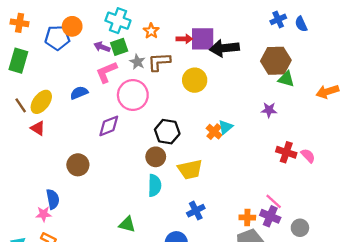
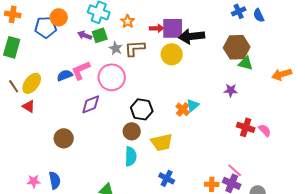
pink L-shape: (107, 72) -> (81, 70), moved
yellow circle: (195, 80) -> (172, 54), moved
blue semicircle: (53, 199) -> (55, 180), moved
blue cross: (196, 211) -> (167, 178), turned -35

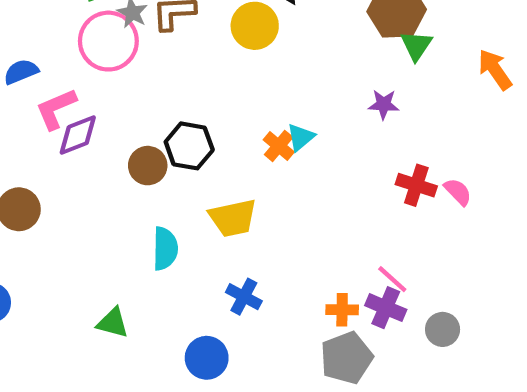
green triangle: (246, 63) -> (416, 45), turned 49
pink L-shape: (81, 70) -> (56, 109), moved
orange arrow: (282, 74) -> (495, 69), turned 72
pink circle: (112, 77) -> (108, 41), moved
brown circle: (132, 131) -> (148, 166), moved

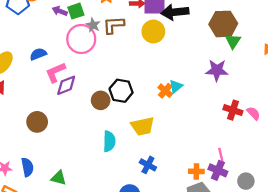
purple star: (384, 104) -> (217, 70), size x1.5
pink line: (392, 279) -> (221, 156), turned 35
green triangle: (113, 323) -> (59, 178), moved

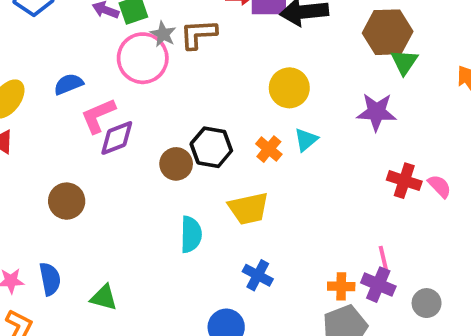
yellow circle: (153, 31) -> (289, 88), moved
orange cross: (165, 91) -> (269, 149), moved

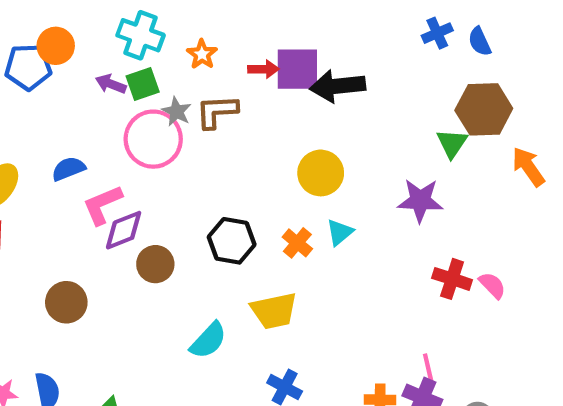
brown hexagon: (388, 32) -> (484, 109), moved
brown circle: (176, 164) -> (155, 264), moved
cyan semicircle: (191, 234) -> (208, 340), turned 42

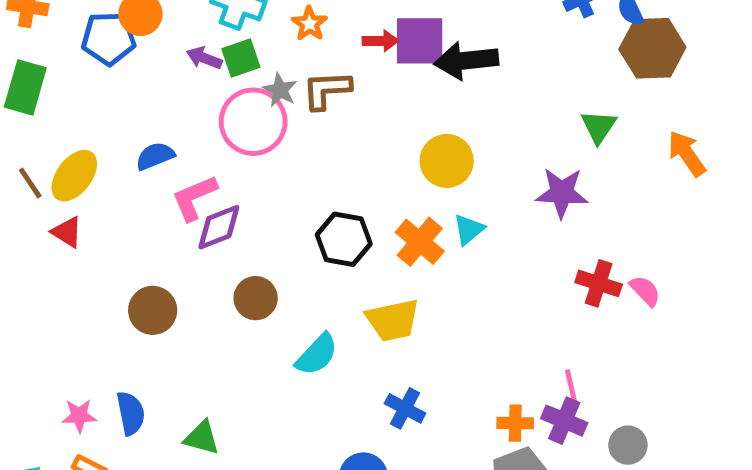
brown hexagon: (484, 109) -> (652, 48), moved
orange cross: (297, 243) -> (420, 242), size x1.4
brown circle: (155, 264) -> (256, 298), moved

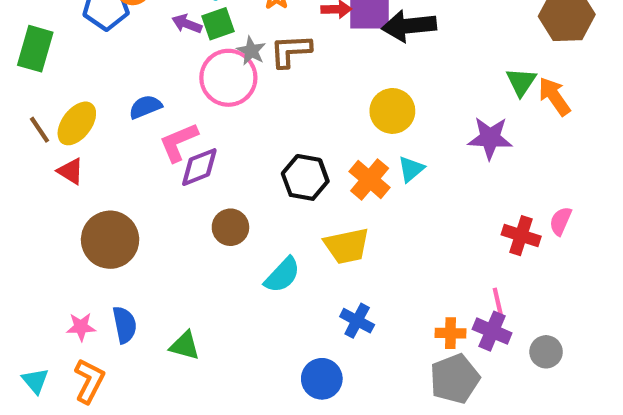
orange arrow: (687, 154) -> (554, 96), moved
red cross: (599, 283) -> (521, 236), moved
pink semicircle: (645, 291) -> (561, 221), turned -112
brown circle: (153, 310) -> (110, 240), moved, size x1.4

